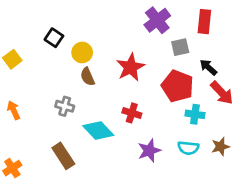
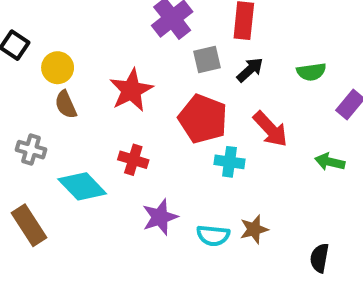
black arrow: (208, 67) -> (250, 70), moved, turned 96
brown star: (220, 147) -> (254, 229), moved
cyan semicircle: (188, 148) -> (213, 235), moved

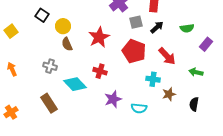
cyan cross: (229, 162) -> (153, 79), moved
brown star: (254, 229) -> (169, 94), moved
black semicircle: (319, 258) -> (194, 104), moved

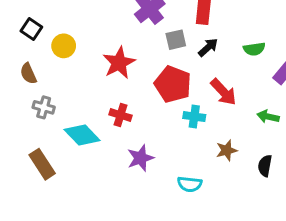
brown semicircle: (67, 44) -> (28, 74), moved
cyan cross: (153, 79) -> (194, 117), moved
cyan semicircle: (139, 108) -> (190, 184), moved

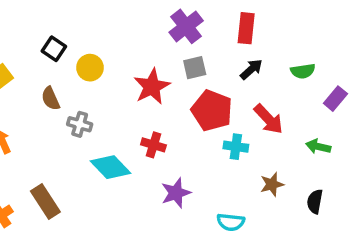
gray square: (176, 40) -> (195, 68), moved
gray cross: (44, 107) -> (80, 124), moved
brown rectangle: (42, 164) -> (45, 201), moved

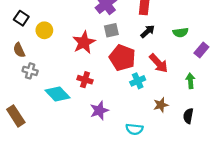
gray cross: (80, 124) -> (30, 71), moved
cyan cross: (236, 147) -> (138, 81), turned -32
green arrow: (318, 147) -> (190, 81), turned 72

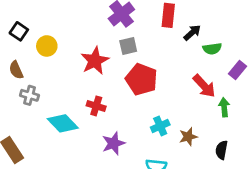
black arrow: (148, 31) -> (192, 33), moved
red arrow: (159, 63) -> (204, 86), moved
cyan cross: (138, 81) -> (160, 126), moved

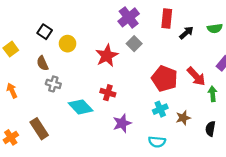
gray square: (128, 46) -> (134, 44), turned -32
green semicircle: (212, 49) -> (215, 28), moved
red pentagon: (141, 79) -> (165, 79), moved

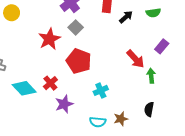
yellow circle: (68, 44) -> (12, 13), moved
red pentagon: (165, 79) -> (79, 61), moved
red cross: (108, 93) -> (50, 83), moved, turned 32
brown star: (183, 118) -> (121, 119), moved

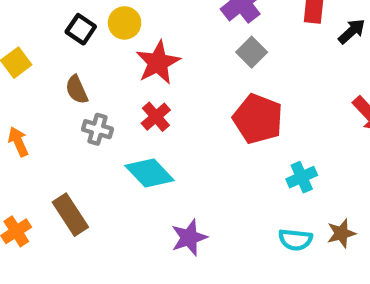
red star: (49, 39) -> (158, 63), moved
red cross: (50, 83) -> (156, 117), moved
purple star: (64, 104) -> (189, 238), moved

